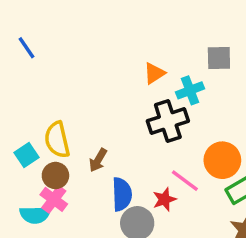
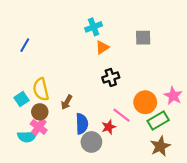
blue line: (27, 48) -> (25, 45), moved, turned 64
cyan cross: (190, 90) -> (94, 27), moved
black cross: (168, 121) -> (111, 77), size x0.7

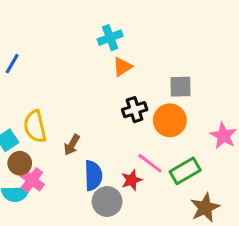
gray square: (143, 38) -> (181, 87), moved
orange circle: (145, 102) -> (170, 120), moved
brown circle: (40, 112) -> (20, 163), moved
green rectangle: (158, 120) -> (185, 171), moved

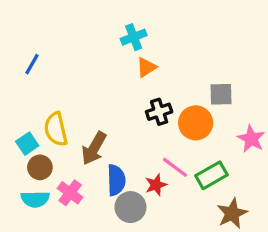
gray square: (181, 87) -> (221, 94), moved
brown arrow: (72, 145) -> (94, 148), size x1.5
pink cross: (32, 180) -> (70, 193), moved

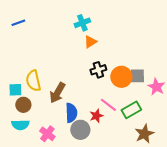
blue line: (32, 64) -> (18, 23), moved, turned 40
gray square: (221, 94) -> (137, 76), moved
cyan square: (27, 144) -> (15, 90), turned 32
pink cross: (70, 193) -> (47, 134), moved

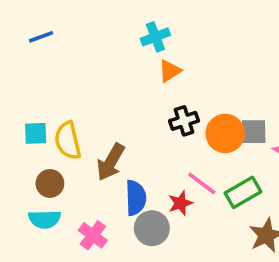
cyan square: (15, 90) -> (36, 133), moved

